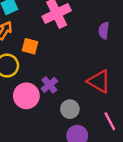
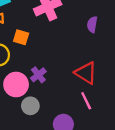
gray circle: (70, 109) -> (30, 106), moved
pink line: (110, 121) -> (86, 101), moved

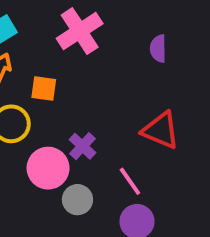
pink line: (86, 101) -> (130, 181), moved

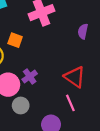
pink line: (130, 181) -> (70, 103), moved

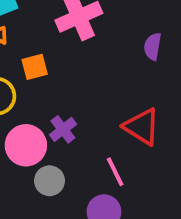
orange square: (15, 40) -> (35, 67), turned -32
pink line: (70, 103) -> (115, 172), moved

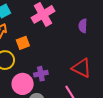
purple cross: (63, 129) -> (41, 74), turned 32

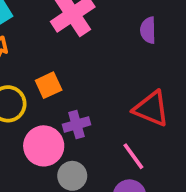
orange square: (23, 43) -> (49, 85), moved

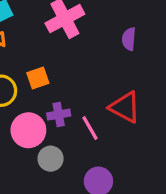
pink line: (133, 156) -> (90, 128), moved

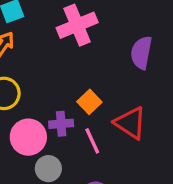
purple semicircle: (129, 39) -> (141, 53), size x1.4
orange square: (38, 78) -> (89, 102), moved, turned -30

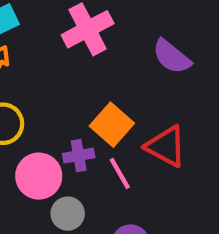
purple semicircle: (141, 53) -> (172, 57), turned -56
orange square: (89, 102) -> (112, 125), size x1.4

